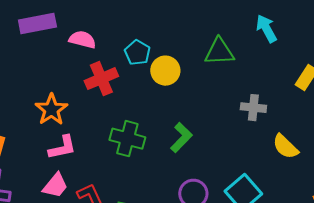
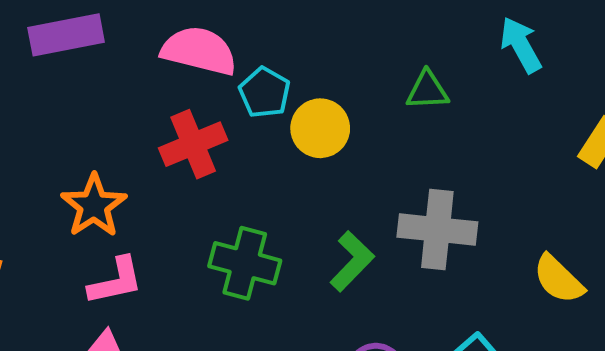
pink semicircle: (82, 40) -> (199, 51), moved, size x1.4
green triangle: (219, 52) -> (427, 91), size x0.7
gray cross: (253, 108) -> (437, 230), moved, size x1.5

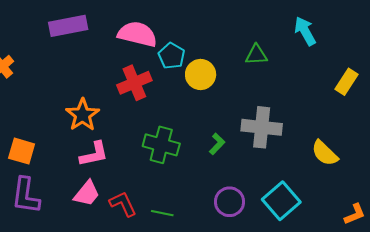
green L-shape: (352, 261) -> (217, 144), size x0.7

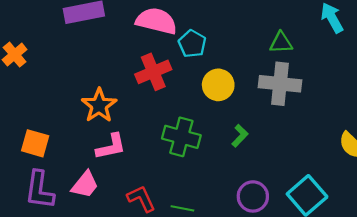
yellow circle: (201, 74) -> (218, 85), moved
gray cross: (262, 127) -> (280, 84), moved
pink trapezoid: (87, 193) -> (85, 185), moved

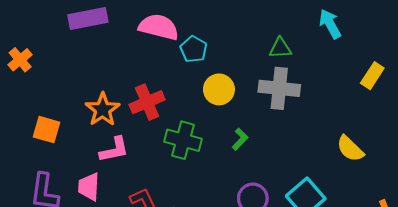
red cross: (153, 72) -> (147, 102), moved
orange square: (35, 143) -> (47, 130), moved
pink trapezoid: (85, 185) -> (89, 187), turned 144

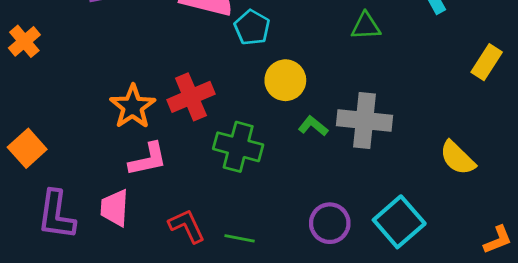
gray cross: (279, 88) -> (364, 120), moved
orange square: (47, 130) -> (27, 148), moved, turned 32
green L-shape: (240, 139) -> (313, 126), moved, turned -95

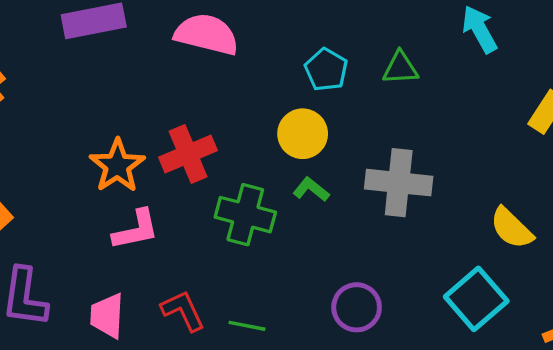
cyan pentagon: (252, 27) -> (326, 70), moved
green L-shape: (313, 126) -> (311, 189), moved
pink trapezoid: (115, 208) -> (107, 316), moved
cyan square: (399, 222) -> (476, 299), moved

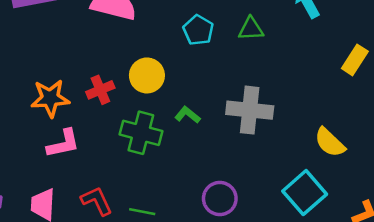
yellow circle: (303, 134) -> (147, 75), moved
red cross: (188, 154) -> (100, 90), size x0.7
orange star: (117, 166) -> (50, 98), turned 30

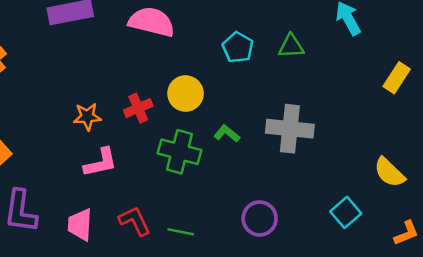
orange star: (50, 98) -> (87, 117), size x0.7
yellow semicircle: (330, 142) -> (389, 172), moved
cyan square: (305, 193) -> (346, 212), size x0.7

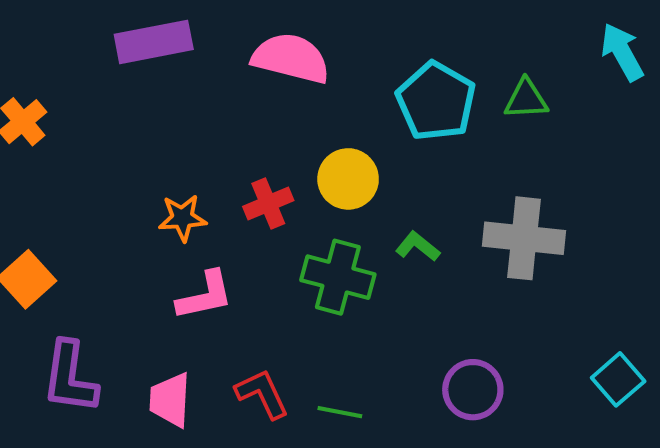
cyan pentagon: (238, 47) -> (436, 101), size x1.5

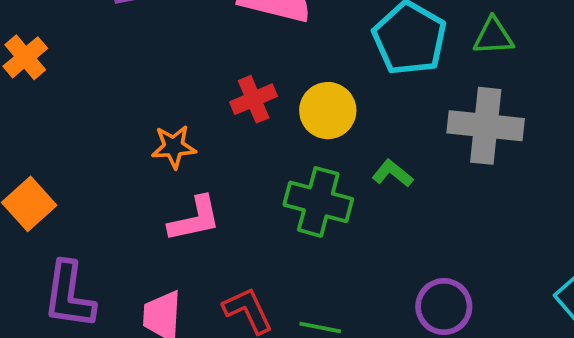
red cross: (268, 204) -> (254, 99), moved
gray cross: (524, 238) -> (486, 126), moved

